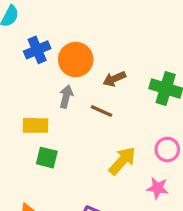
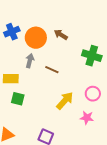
brown arrow: (114, 79) -> (61, 35), moved, turned 56

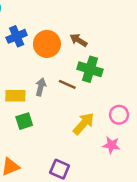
green cross: (92, 56) -> (90, 69), moved
gray arrow: (30, 61) -> (41, 87), moved
green square: (18, 99) -> (24, 121), turned -32

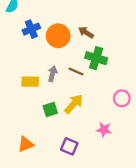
green square: (24, 121) -> (50, 109), moved
yellow arrow: (84, 124) -> (74, 104), moved
pink star: (111, 145) -> (104, 130), moved

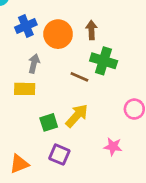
brown arrow: (86, 32) -> (91, 30), turned 56
gray arrow: (53, 74) -> (34, 64), moved
purple square: (69, 146) -> (59, 155), moved

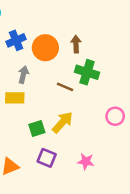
pink star: (113, 147) -> (86, 162), moved

